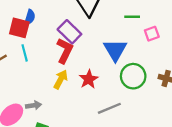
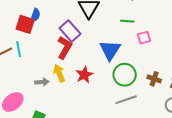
cyan line: (25, 53) -> (19, 49), moved
yellow arrow: (61, 79) -> (59, 73), turned -54
gray arrow: (34, 105) -> (42, 82), moved
gray line: (109, 108) -> (126, 100), moved

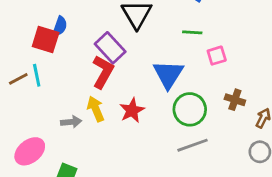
brown cross: (154, 79) -> (235, 100), moved

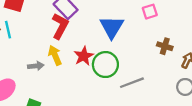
green circle: (190, 109) -> (105, 65), moved

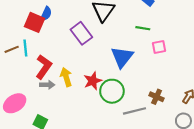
red L-shape: (60, 26) -> (44, 67), moved
brown cross: (165, 46) -> (157, 97), moved

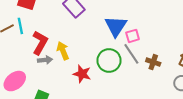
pink square: (159, 47) -> (133, 36), moved
red star: (93, 81) -> (82, 74), moved, turned -30
gray line: (135, 111) -> (131, 54), moved, turned 75

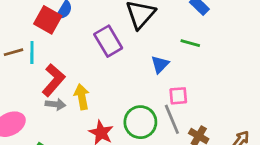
blue triangle: (116, 26) -> (160, 64), moved, size x0.6

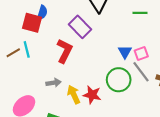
blue triangle: (160, 64) -> (125, 52), moved
red L-shape: (53, 80) -> (65, 51), moved
yellow arrow: (82, 97) -> (74, 95), moved

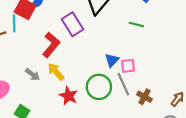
cyan line: (27, 49) -> (14, 23), moved
gray arrow: (54, 83) -> (32, 74), turned 32
yellow arrow: (74, 95) -> (56, 72), moved, turned -30

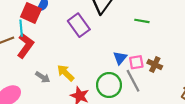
red L-shape: (51, 45) -> (25, 46), moved
brown cross: (145, 97) -> (155, 65), moved

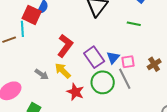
purple rectangle: (79, 25) -> (94, 57), moved
red L-shape: (25, 46) -> (65, 46), moved
brown cross: (155, 65) -> (154, 64), moved, turned 32

